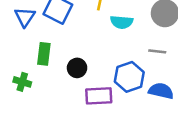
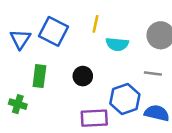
black circle: (77, 68) -> (83, 76), moved

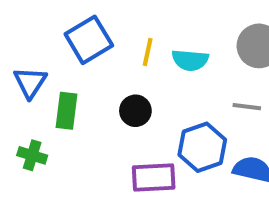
yellow line: (96, 24) -> (148, 52), moved
blue square: (53, 31) -> (89, 40), turned 32
blue triangle: (20, 39) -> (30, 82), moved

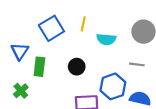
yellow line: (148, 52) -> (83, 24), moved
green cross: (32, 155) -> (21, 91), turned 32

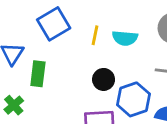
yellow line: (83, 24) -> (95, 35), moved
black circle: (77, 67) -> (104, 79), moved

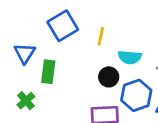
cyan semicircle: (125, 38) -> (130, 57), moved

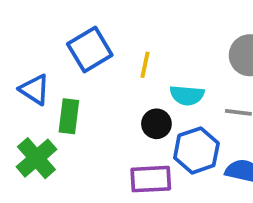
blue triangle: (25, 53) -> (35, 90), turned -30
green cross: (26, 101) -> (36, 158), size x1.5

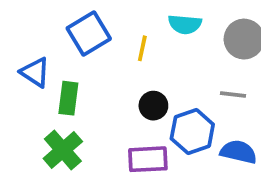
cyan semicircle: (187, 95) -> (185, 24), moved
green cross: (36, 158) -> (63, 150), moved

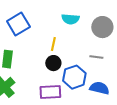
yellow line: (142, 48) -> (53, 44), moved

